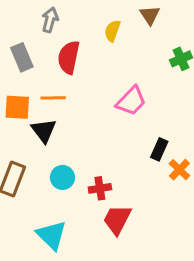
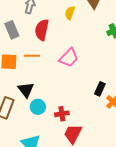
pink trapezoid: (131, 101) -> (69, 58), moved
black triangle: (44, 131) -> (26, 90), moved

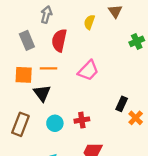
black triangle: (26, 90) -> (42, 93), moved
red cross: (62, 114) -> (82, 120), moved

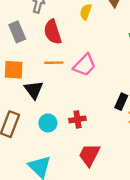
red semicircle: (59, 40) -> (53, 32), turned -30
orange line: (48, 68) -> (54, 63), moved

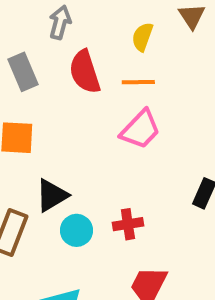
orange line: (54, 63) -> (138, 82), moved
black triangle: (34, 90) -> (52, 195), moved, turned 36

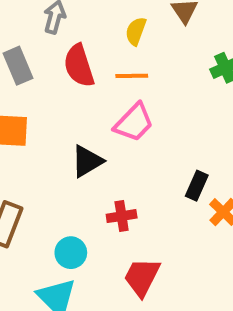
black triangle: (52, 195) -> (87, 161), moved
cyan circle: (77, 230) -> (71, 253), moved

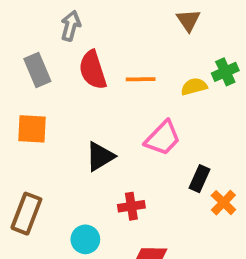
yellow semicircle: (136, 31) -> (194, 87), moved, turned 55
pink trapezoid: (134, 123) -> (163, 138), moved

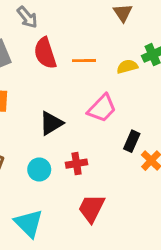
gray arrow: (71, 26) -> (27, 17), turned 125
cyan circle: (85, 239) -> (39, 170), moved

